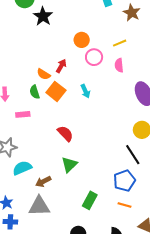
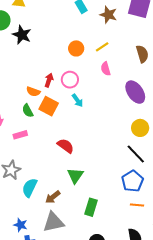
orange circle: (82, 40) -> (76, 48), moved
pink circle: (94, 57) -> (70, 80), moved
cyan semicircle: (22, 168) -> (30, 188), turned -30
green rectangle: (90, 200) -> (91, 207), moved

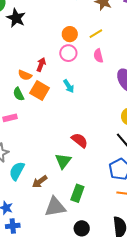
pink circle: (70, 80) -> (68, 53), moved
red semicircle: (66, 146) -> (80, 140), moved
gray triangle: (53, 222) -> (55, 207), moved

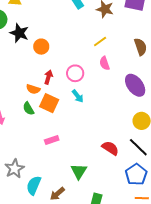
orange circle: (70, 34) -> (41, 47), moved
pink circle: (68, 53) -> (75, 73), moved
pink rectangle: (10, 118) -> (52, 140), moved
red semicircle: (80, 140) -> (110, 148), moved

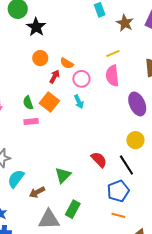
orange circle: (41, 47) -> (40, 58), moved
pink semicircle: (105, 63) -> (112, 76), size x1.5
orange semicircle: (33, 89) -> (67, 63), moved
pink rectangle: (52, 140) -> (31, 121), moved

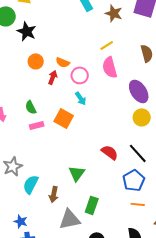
orange square: (49, 102) -> (64, 118), moved
yellow circle: (135, 140) -> (142, 117), moved
brown arrow: (37, 192) -> (54, 194), turned -42

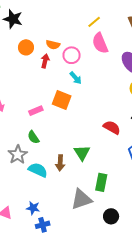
green semicircle: (31, 107) -> (33, 137), moved
cyan semicircle: (31, 184) -> (38, 170), turned 96
brown arrow: (54, 194) -> (60, 163), moved

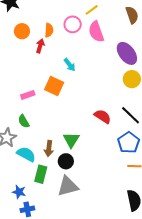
orange semicircle: (53, 45) -> (49, 30), turned -104
pink circle: (72, 55) -> (73, 24), moved
green rectangle: (101, 182) -> (41, 174), moved
black circle: (111, 216) -> (66, 161), moved

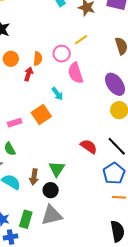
pink semicircle: (96, 32) -> (75, 73), moved
orange square: (54, 86) -> (41, 115), turned 30
green rectangle: (41, 174) -> (26, 219), moved

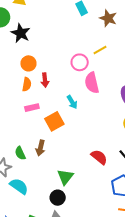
orange semicircle: (38, 59) -> (27, 84), moved
red arrow: (28, 74) -> (45, 80), turned 152
pink rectangle: (15, 123) -> (32, 108), moved
brown arrow: (34, 177) -> (40, 148), moved

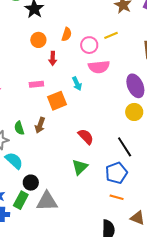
pink semicircle: (92, 83) -> (99, 67), turned -90
orange semicircle: (27, 84) -> (67, 34), moved
red semicircle: (99, 157) -> (86, 137), moved
green triangle: (65, 177) -> (80, 167), moved
black circle: (58, 198) -> (31, 183), moved

